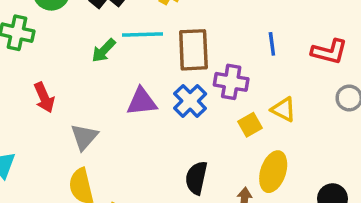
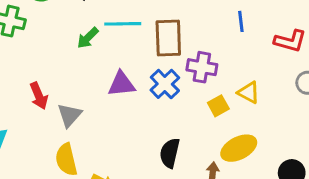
blue line: (272, 44) -> (241, 21), moved
red arrow: (44, 97) -> (39, 96), moved
yellow ellipse: (273, 172) -> (239, 148), turned 44

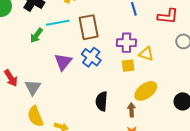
purple cross: (202, 67) -> (126, 43), moved
purple triangle: (121, 84) -> (63, 62), turned -36
yellow square: (218, 106) -> (128, 66), turned 32

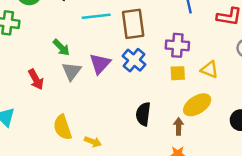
green arrow: (36, 35) -> (61, 47), moved, turned -84
yellow triangle: (146, 54) -> (209, 69), moved
gray triangle: (33, 87) -> (72, 71), moved

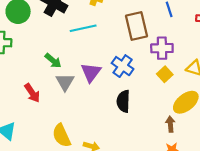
brown rectangle: (133, 24) -> (136, 26), moved
yellow square: (178, 73) -> (165, 74), turned -35
black semicircle: (143, 114) -> (123, 101), moved

